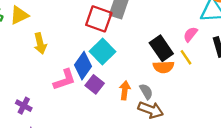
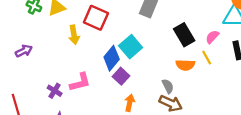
red square: (99, 19) -> (96, 18), moved
black rectangle: (161, 48) -> (184, 35), moved
pink L-shape: (64, 80) -> (80, 82), moved
orange arrow: (125, 90) -> (130, 103), moved

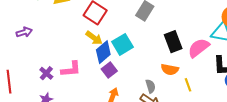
yellow arrow: (74, 35) -> (94, 38), moved, turned -54
pink semicircle: (212, 37) -> (199, 48), size x1.6
yellow line: (207, 58) -> (188, 85), moved

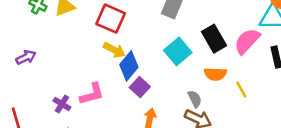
cyan square: (122, 44) -> (178, 51), moved

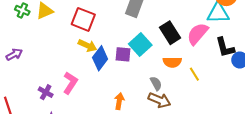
purple square: (140, 87) -> (123, 54), moved, turned -35
pink L-shape: (92, 94) -> (70, 83), turned -40

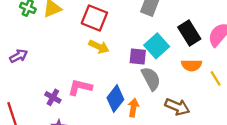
blue diamond: (100, 58) -> (115, 99), moved
pink L-shape: (70, 83) -> (80, 87), turned -110
gray semicircle: (156, 83) -> (151, 79), moved, size x1.5

